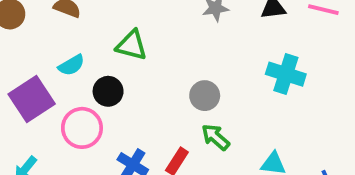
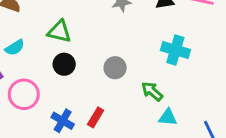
black circle: (108, 91) -> (64, 64), moved
green arrow: (216, 137) -> (152, 91), moved

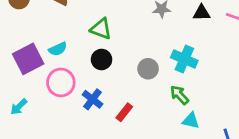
cyan semicircle: (15, 48) -> (58, 49), moved
cyan cross: (175, 50) -> (184, 59), moved
blue cross: (63, 121) -> (92, 99), moved

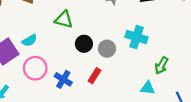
black circle: (102, 60) -> (84, 44), moved
green arrow: (179, 95) -> (161, 65), moved, turned -102
red rectangle: (124, 112) -> (95, 76), moved

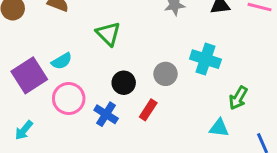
green triangle: (64, 19) -> (108, 34), turned 30
black circle: (84, 44) -> (124, 83), moved

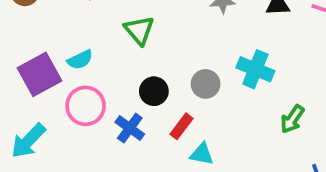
cyan triangle: (219, 128) -> (202, 154), moved
cyan arrow: (24, 130) -> (28, 141), size x1.5

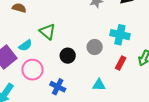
green triangle: (139, 30) -> (47, 32), moved
red rectangle: (181, 126) -> (121, 63), moved
blue cross: (130, 128) -> (58, 87), moved

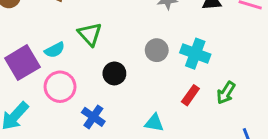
gray circle: (95, 47) -> (157, 50), moved

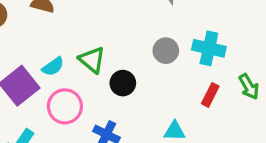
green triangle: (90, 34) -> (92, 60), moved
green arrow: (226, 93) -> (249, 87), turned -55

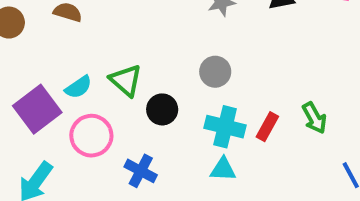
cyan cross: (209, 48) -> (225, 127), moved

